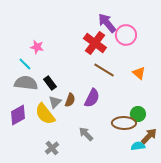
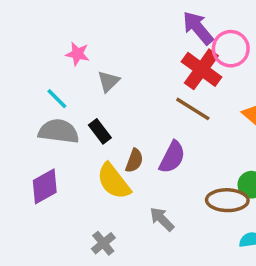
red cross: (95, 43) -> (201, 69), moved
pink star: (37, 47) -> (77, 54), moved
gray triangle: (55, 102) -> (108, 81), moved
yellow semicircle: (45, 114) -> (114, 181), moved

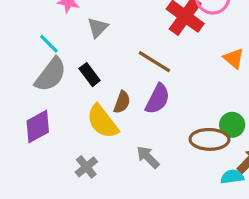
brown line: (193, 109) -> (154, 62), moved
gray semicircle: (59, 131) -> (51, 75), turned 120
gray cross: (103, 243) -> (86, 167), moved

